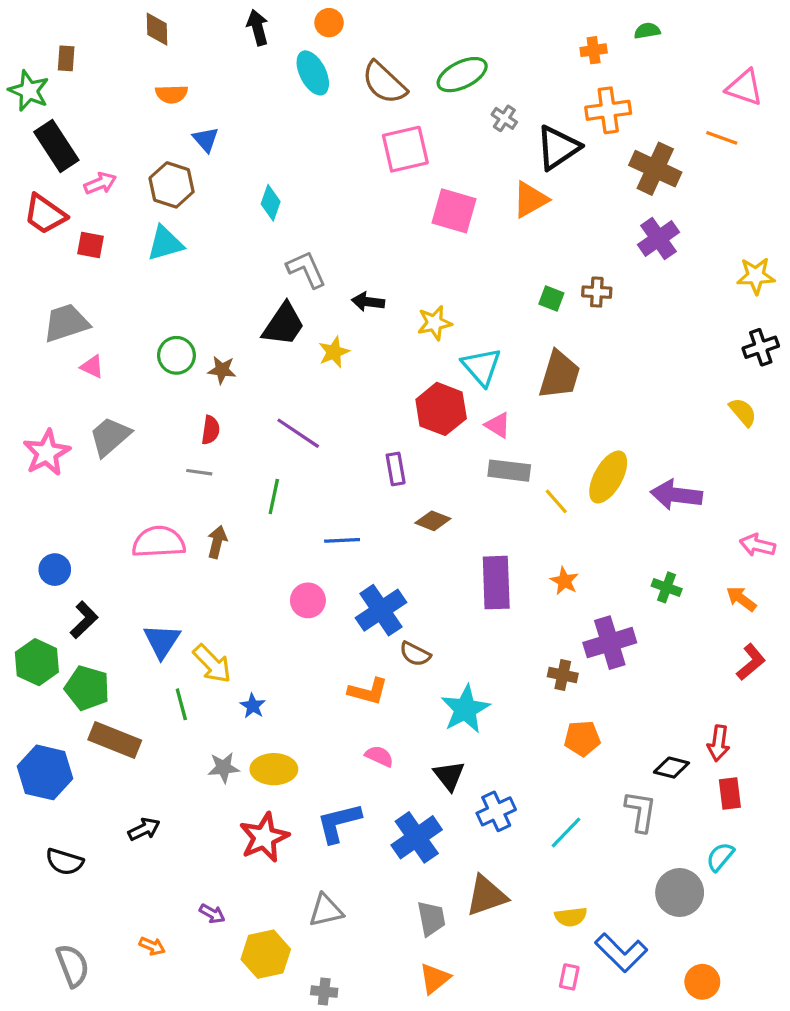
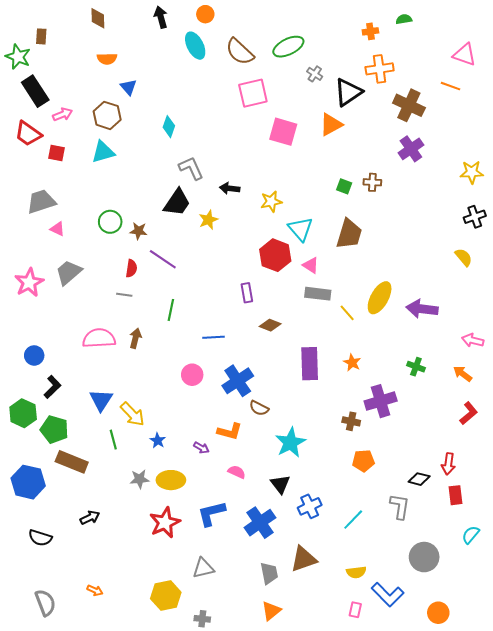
purple line: (298, 433) -> (163, 259), moved
cyan semicircle: (720, 857) -> (471, 535), moved
purple arrow: (212, 914) -> (201, 448), moved

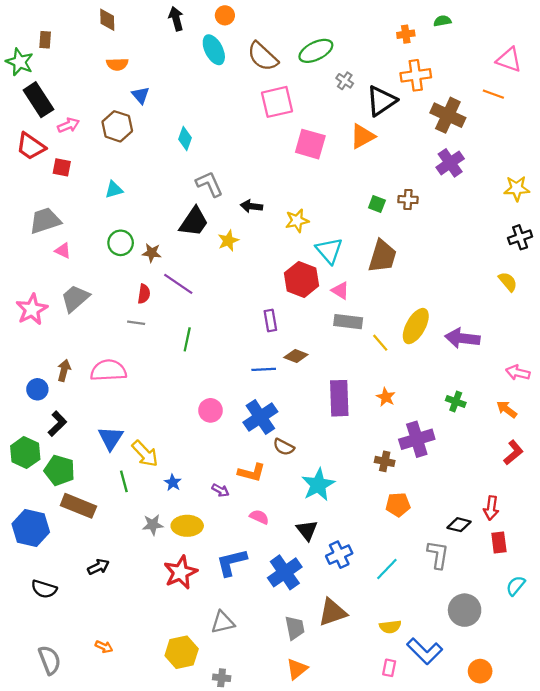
cyan triangle: (103, 152) -> (114, 190), moved, size x0.7
blue line: (213, 337) -> (264, 369), moved
brown arrow: (135, 338) -> (64, 370), moved

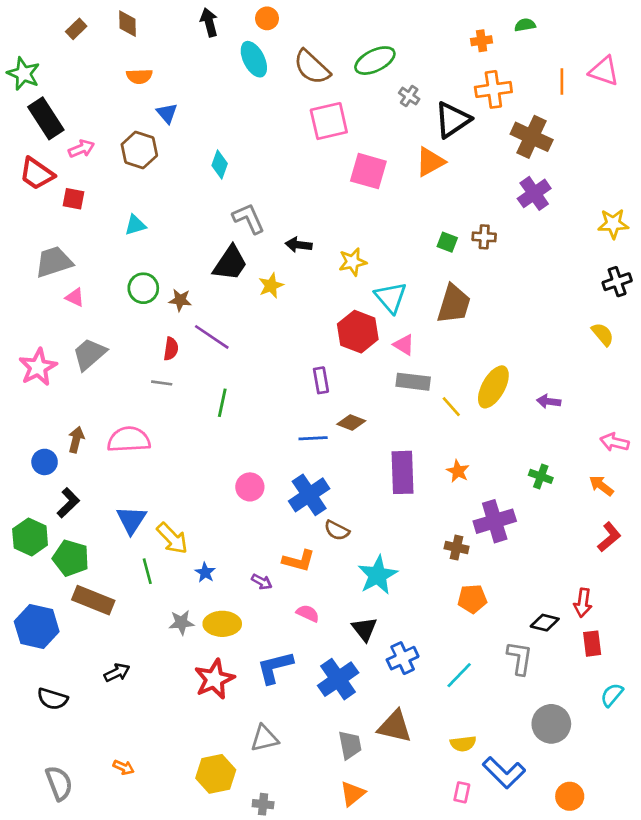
brown rectangle: (45, 40) -> (76, 29), moved, turned 42
orange line: (493, 94) -> (562, 82), moved, turned 70
purple arrow: (462, 338) -> (549, 401), size x0.6
brown triangle: (333, 612) -> (395, 727), turned 32

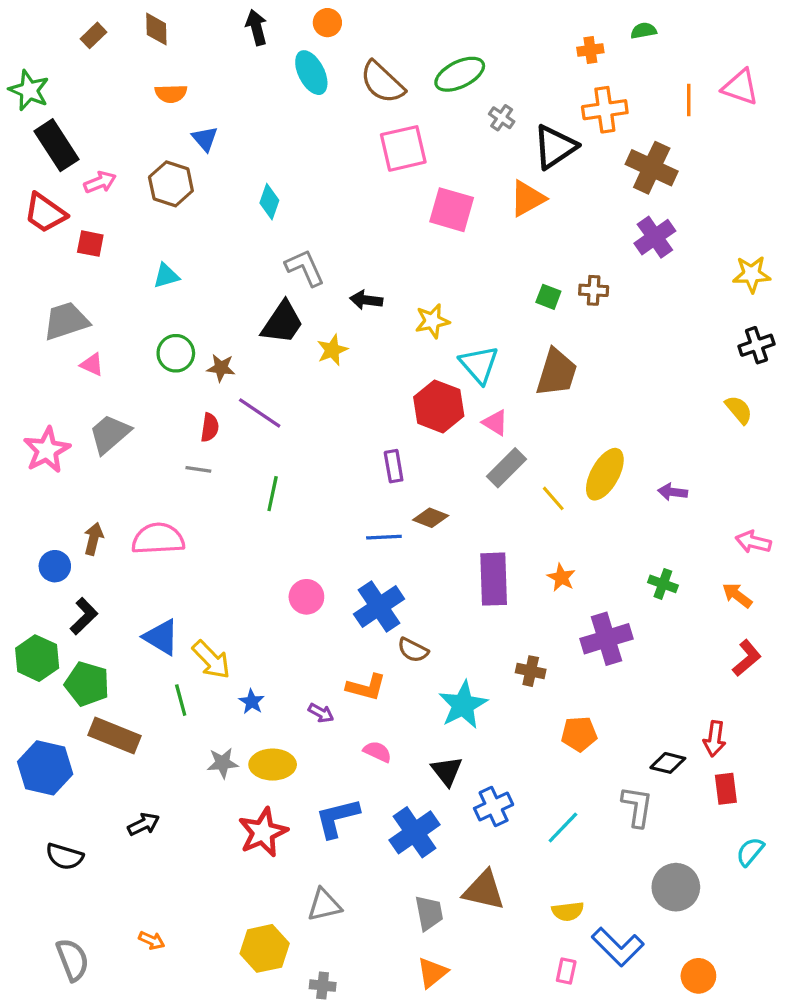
gray rectangle: (413, 382) -> (506, 468), turned -52
blue triangle: (131, 520) -> (161, 637), turned -32
brown cross: (457, 548) -> (531, 671), moved

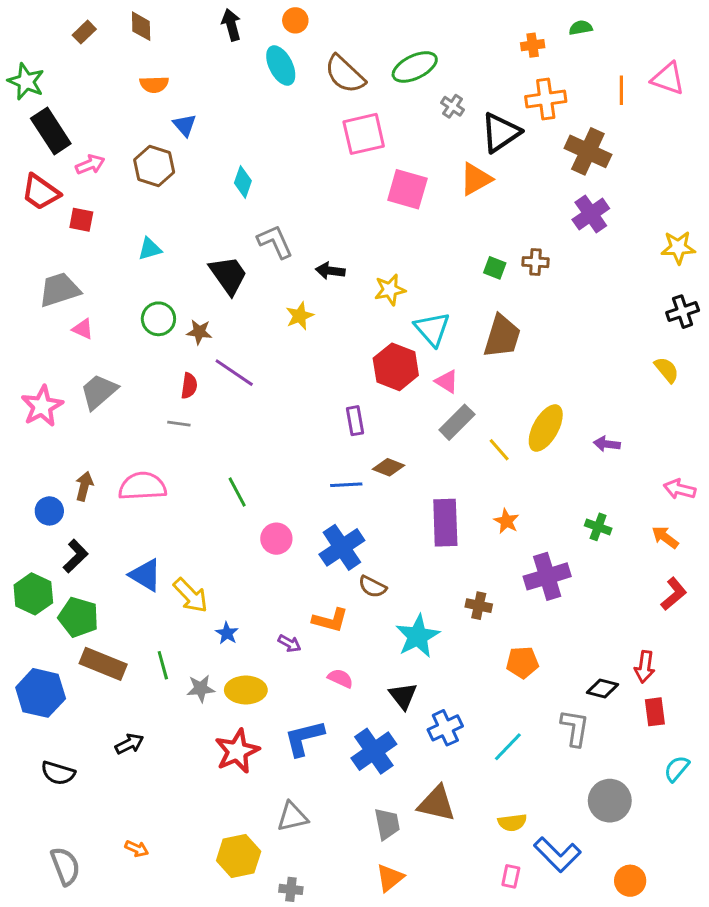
black trapezoid: (282, 323) -> (228, 275), moved, turned -69
green line: (273, 494) -> (237, 492), moved, turned -40
green line: (181, 700) -> (163, 665), moved

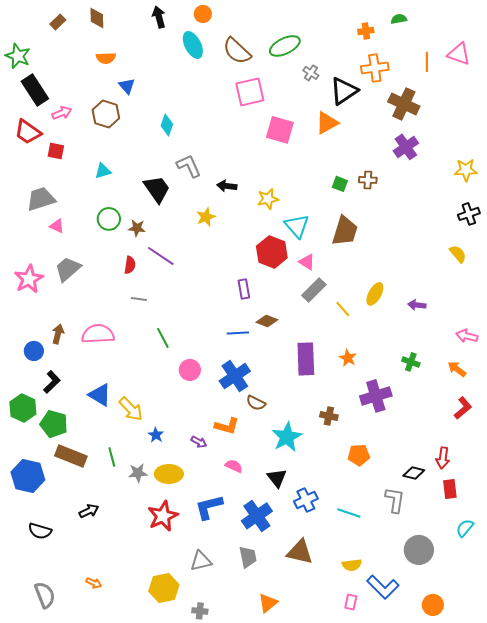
gray line: (179, 424) -> (139, 299), moved
yellow ellipse: (546, 428) -> (375, 294), size x0.7
cyan line: (508, 747) -> (349, 513), turned 65
gray trapezoid: (387, 824) -> (248, 557), moved

